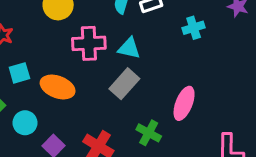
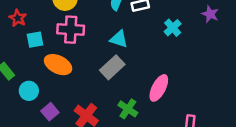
cyan cross: (194, 28) -> (173, 28), turned -30
pink cross: (89, 43) -> (71, 30), moved
cyan square: (19, 73) -> (35, 40), moved

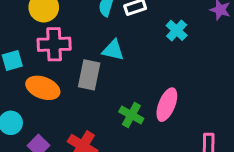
gray rectangle: (112, 67) -> (89, 75), moved, turned -30
green cross: (128, 109) -> (131, 115), moved

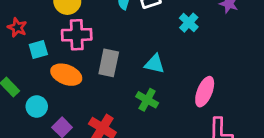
cyan triangle: (113, 50) -> (155, 64), moved
pink ellipse: (167, 105) -> (205, 92), moved

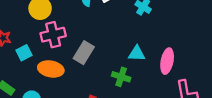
gray rectangle: (109, 63) -> (84, 53), turned 30
cyan triangle: (155, 64) -> (137, 54), moved

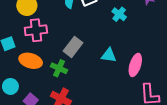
gray rectangle: (84, 53) -> (73, 47), moved
green cross: (121, 77) -> (59, 68), moved

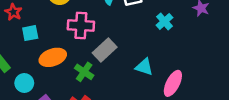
pink cross: (36, 30) -> (81, 25), moved
orange ellipse: (31, 61) -> (53, 57), turned -45

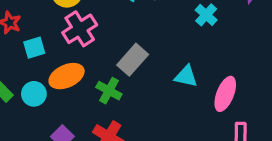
pink cross: (81, 25) -> (80, 29), moved, turned -30
cyan circle: (24, 83) -> (34, 94), moved

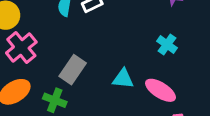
cyan cross: (206, 15) -> (167, 45), moved
pink ellipse: (225, 94) -> (160, 90), turned -72

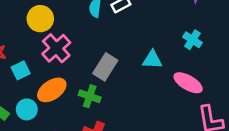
cyan triangle: (123, 79) -> (152, 60), moved

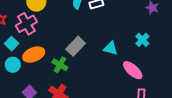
pink cross: (56, 48) -> (26, 24), moved
cyan square: (21, 70) -> (12, 44), moved, turned -32

